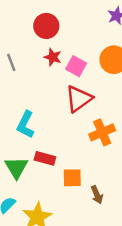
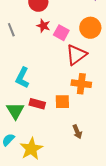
red triangle: (79, 99) -> (76, 55), moved
orange cross: (102, 132) -> (81, 84), turned 30
orange square: (72, 178) -> (62, 102), moved

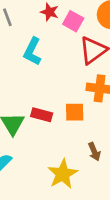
cyan L-shape: (22, 78) -> (32, 52), moved
yellow star: (31, 149) -> (63, 174), moved

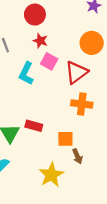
pink square: (73, 21) -> (49, 61), moved
orange square: (75, 112) -> (65, 139), moved

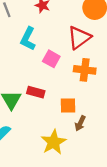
pink square: (49, 61) -> (51, 59), moved
brown arrow: (77, 156) -> (80, 123), turned 48

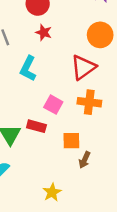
pink square: (51, 59) -> (53, 105), moved
yellow star: (54, 142) -> (52, 192), moved, size x0.7

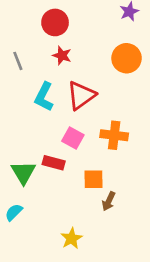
red triangle: (83, 67) -> (81, 95), moved

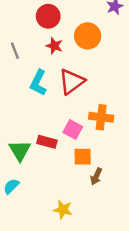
orange circle: (127, 58) -> (88, 36), moved
pink square: (73, 138) -> (73, 130), moved
yellow star: (72, 238) -> (63, 210), turned -30

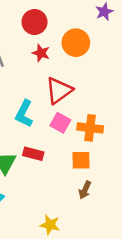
cyan L-shape: (38, 83) -> (24, 114), moved
pink square: (73, 130) -> (60, 123), moved
orange square: (83, 157) -> (81, 160), moved

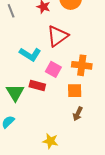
cyan L-shape: (24, 114) -> (30, 54), turned -85
pink square: (60, 123) -> (53, 69), moved

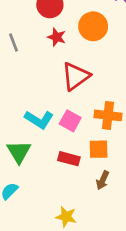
cyan L-shape: (30, 54) -> (39, 119), moved
red rectangle: (37, 86) -> (69, 159), moved

